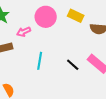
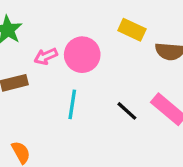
pink circle: (46, 17) -> (82, 55), moved

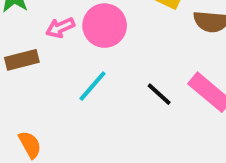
cyan line: (72, 104) -> (92, 86), turned 32

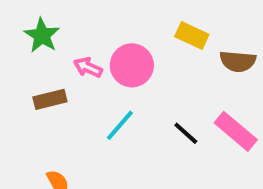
pink arrow: (60, 28) -> (88, 67), turned 48

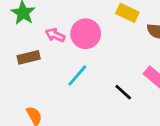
black line: (186, 133) -> (123, 92), moved

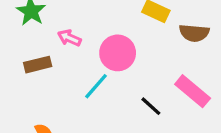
pink circle: (86, 34) -> (118, 53), moved

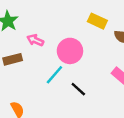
black line: (151, 106) -> (78, 89), moved

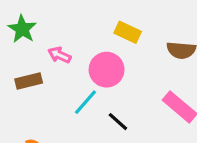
yellow rectangle: (97, 21) -> (128, 32), moved

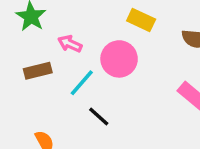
cyan line: (85, 102) -> (82, 83), moved
black line: (118, 122) -> (99, 117), moved

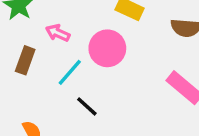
brown rectangle: (38, 71) -> (25, 60), turned -56

